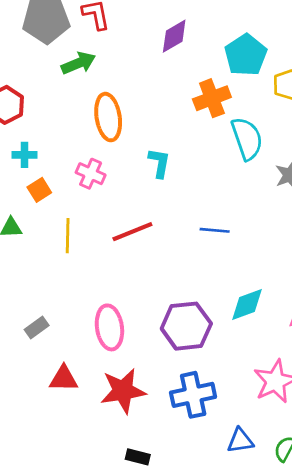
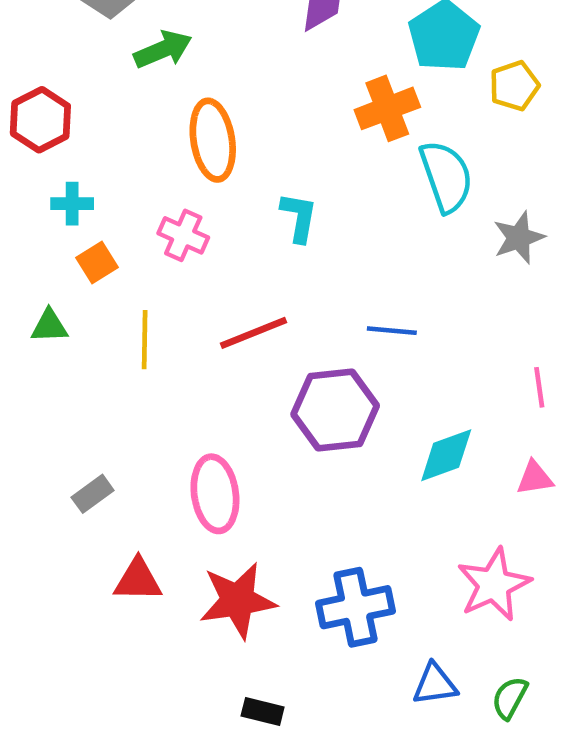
purple hexagon: (186, 326) -> (335, 410), moved

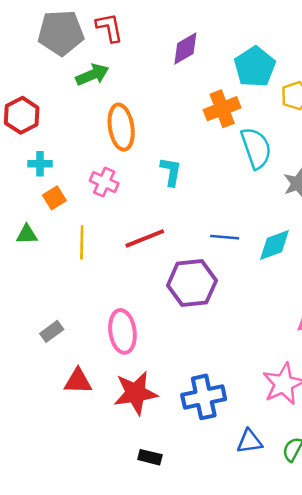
cyan diamond: (446, 455) -> (274, 245), moved

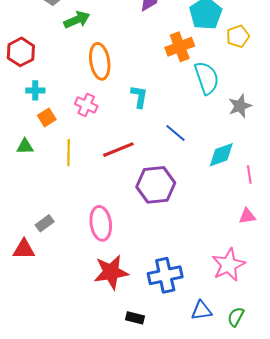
blue line: (225, 237) -> (176, 133), moved, turned 35
red triangle: (78, 381) -> (24, 249), moved
black rectangle: (150, 457) -> (135, 318), moved

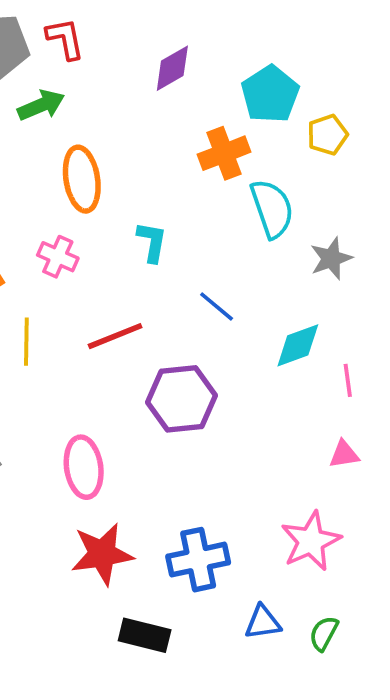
black rectangle: (135, 318) -> (145, 635), size x1.5

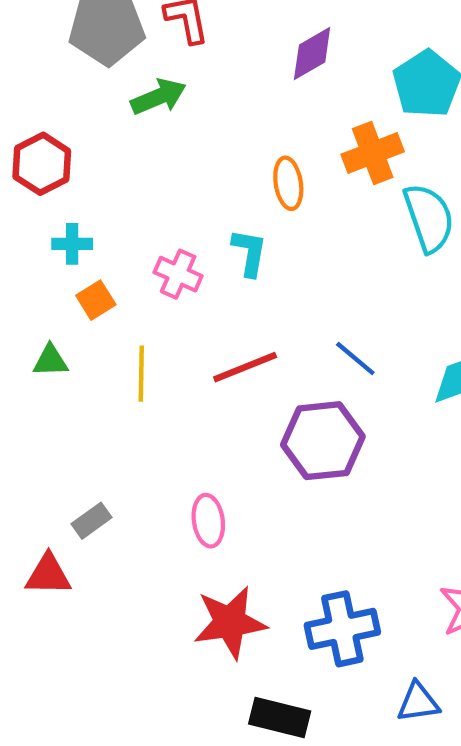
orange ellipse: (82, 179) -> (288, 183), moved, size x0.7
cyan L-shape: (152, 242) -> (249, 252), moved
blue line: (217, 307) -> (355, 358), moved
pink ellipse: (84, 467) -> (208, 521), size x0.7

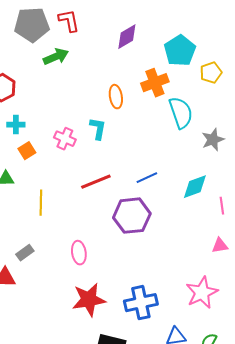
blue line: (355, 358) -> (147, 178), turned -65
yellow line: (141, 374) -> (41, 203), moved

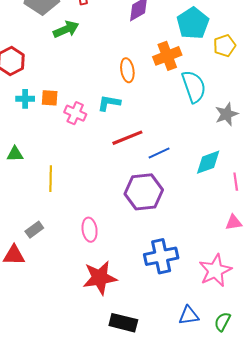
cyan L-shape: (98, 129) -> (109, 103), turned -90
orange square: (27, 151) -> (50, 98), moved, turned 36
red line: (96, 182) -> (127, 138), moved
blue cross: (141, 303) -> (161, 256), moved

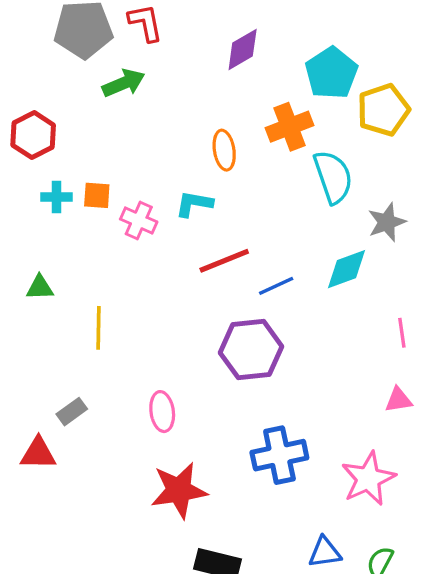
yellow pentagon: (224, 46) -> (383, 110), size x1.4
cyan diamond: (208, 162) -> (347, 269), moved

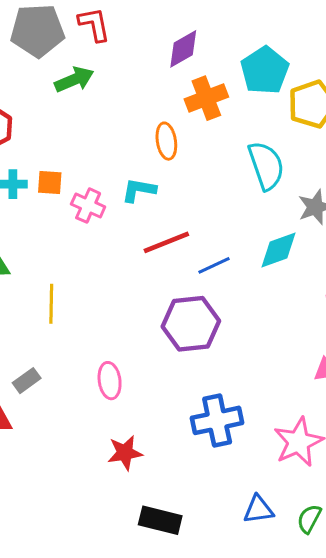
orange cross: (290, 127) -> (206, 98), moved
red star: (179, 490) -> (125, 453), size x0.7

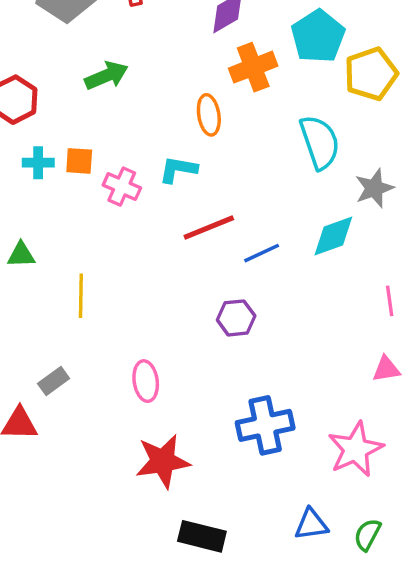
green arrow: (74, 80) -> (106, 76), moved
purple hexagon: (191, 324) -> (236, 318), size x0.6
red star: (125, 453) -> (163, 461), size x1.4

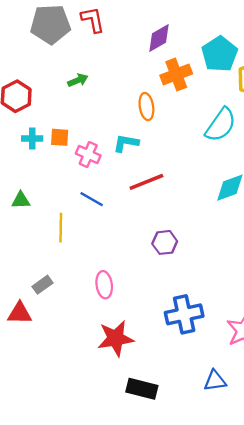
green arrow: (106, 76) -> (78, 80), size x0.7
cyan semicircle: (320, 142) -> (221, 125), turned 54
blue line: (262, 253) -> (92, 199), moved, turned 55

